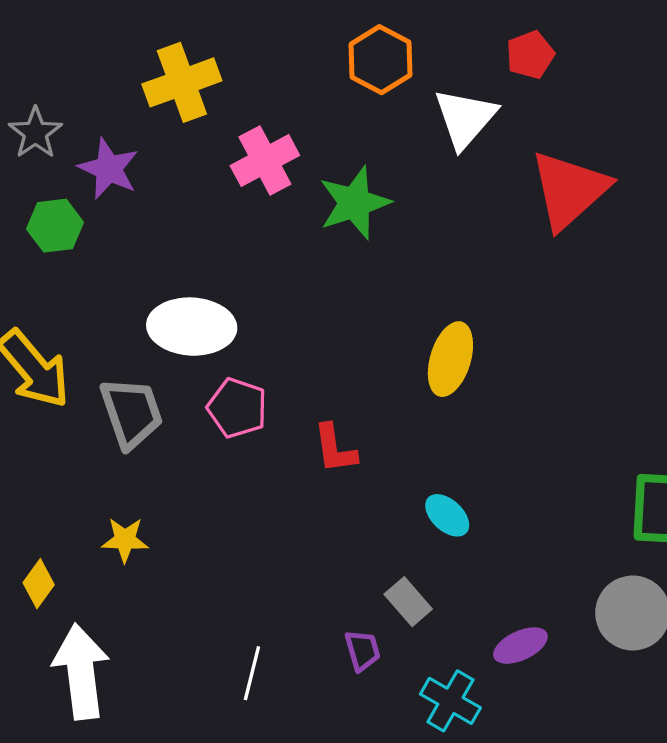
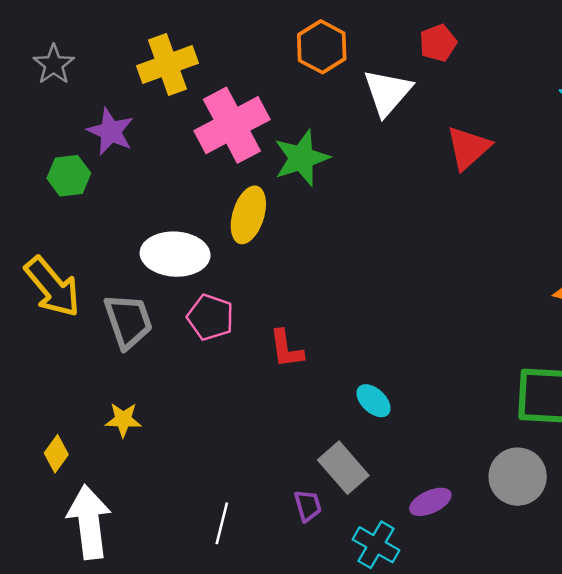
gray star: (35, 133) -> (54, 64), moved
pink cross: (265, 161) -> (232, 125), size x1.4
red triangle: (569, 190) -> (468, 148), size x0.7
yellow ellipse: (450, 359) -> (248, 215), moved
gray rectangle: (408, 602) -> (343, 468), size x1.4

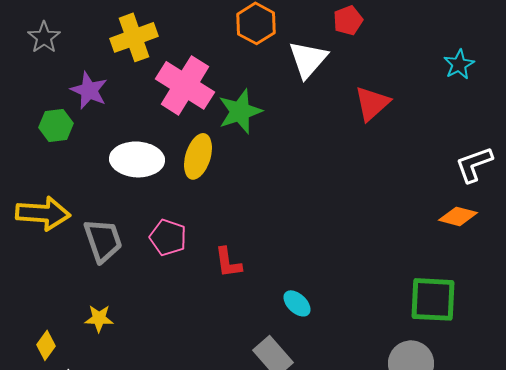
pink cross: (232, 125) -> (185, 85), turned -30
white ellipse: (175, 254) -> (137, 159), moved
yellow arrow: (52, 287) -> (43, 213), turned -46

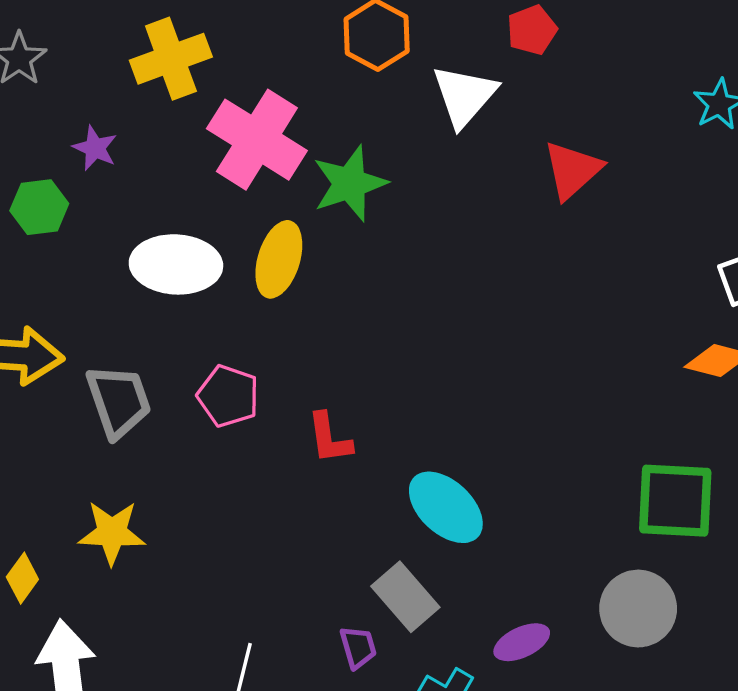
purple star: (89, 90) -> (95, 148), size x0.7
cyan ellipse: (297, 303) -> (446, 507), size x1.6
yellow star: (99, 318) -> (112, 533), size x1.4

